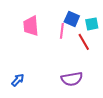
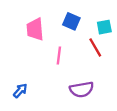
blue square: (72, 19) -> (71, 21), moved
pink line: (62, 31) -> (59, 55), moved

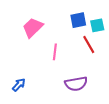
blue square: (71, 21) -> (78, 20), moved, turned -35
pink trapezoid: (35, 29) -> (33, 28), turned 50

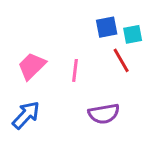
pink trapezoid: (33, 28) -> (32, 66), moved
blue arrow: (19, 85) -> (26, 115), size x1.5

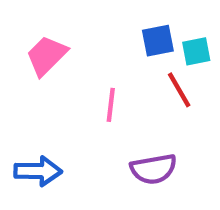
pink trapezoid: (32, 66) -> (47, 56), moved
blue arrow: (26, 115) -> (38, 171), turned 48

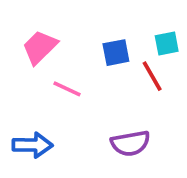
blue square: (158, 41) -> (116, 53), moved
pink line: (111, 105) -> (67, 89), moved, turned -72

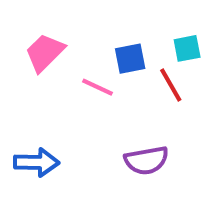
pink line: (67, 89) -> (98, 87), moved

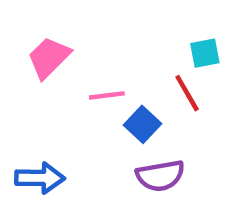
blue square: (130, 59) -> (143, 124), moved, turned -36
pink line: (98, 87) -> (107, 95), turned -32

